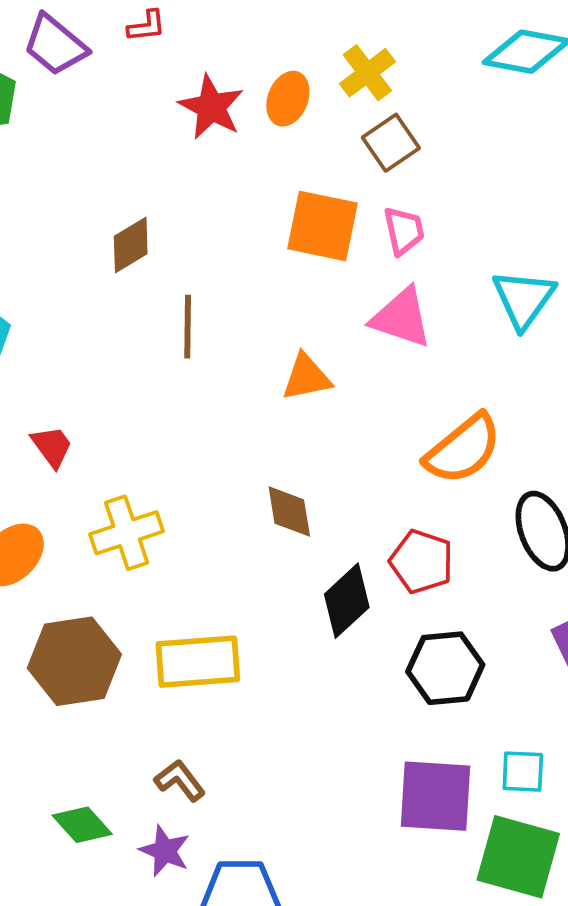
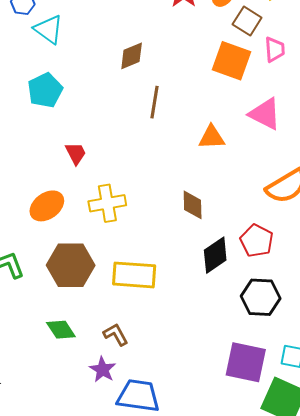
brown square: (391, 143) -> (247, 21), moved, turned -32
pink trapezoid: (404, 231) -> (275, 50), moved
green diamond: (82, 825) -> (61, 330), moved

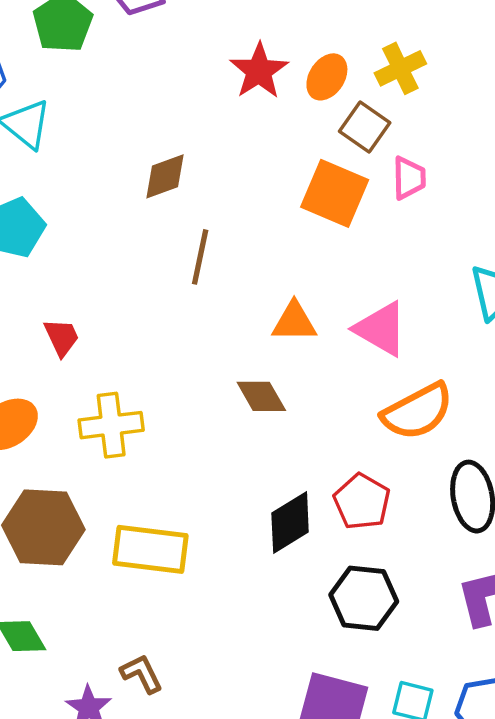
pink triangle: (265, 114) -> (381, 329), moved
brown diamond: (193, 205) -> (261, 396), moved, turned -32
brown L-shape: (116, 335) -> (142, 674), moved

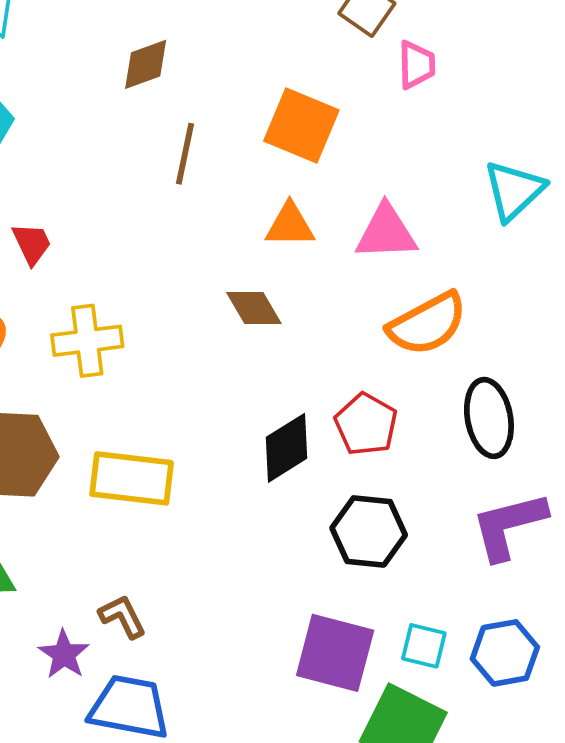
orange square: (335, 193) -> (301, 125), moved
pink triangle: (381, 329) -> (386, 232), turned -32

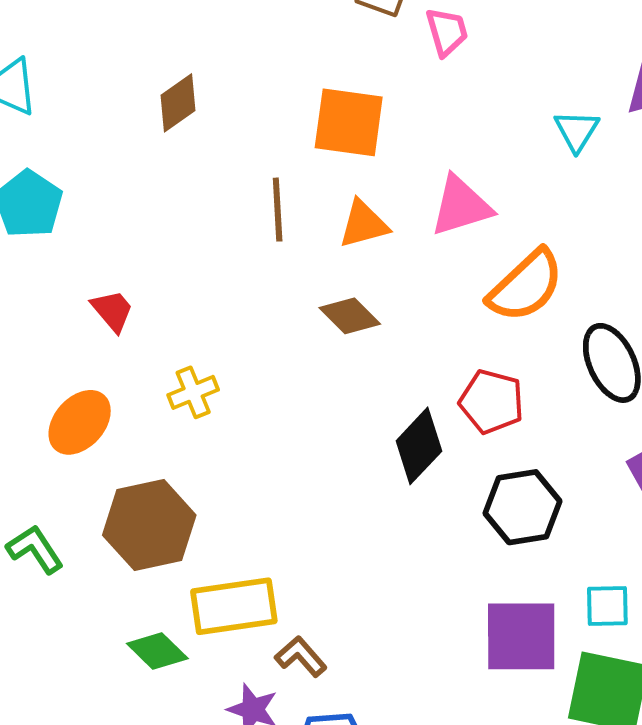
brown line: (185, 154) -> (278, 210), moved
cyan triangle: (514, 190) -> (577, 131), size x0.7
yellow cross: (87, 341) -> (193, 392), size x0.7
yellow rectangle: (132, 478) -> (234, 606), moved

